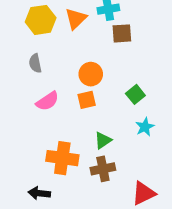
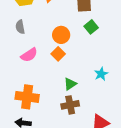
green square: (135, 94) -> (91, 27), moved
orange square: (87, 100) -> (58, 54), turned -32
orange cross: (62, 158) -> (27, 97), moved

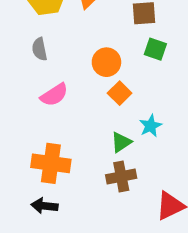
green square: (91, 27) -> (155, 49), turned -32
orange square: (58, 54) -> (120, 93), moved
cyan star: (101, 74) -> (151, 126), moved

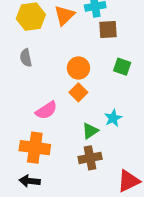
green square: (155, 49) -> (122, 67), moved
orange square: (120, 93) -> (78, 92), moved
pink semicircle: (54, 95) -> (46, 110), moved

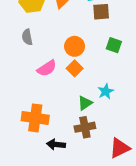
pink semicircle: (46, 110) -> (47, 68), moved
black arrow: (30, 181) -> (56, 145), moved

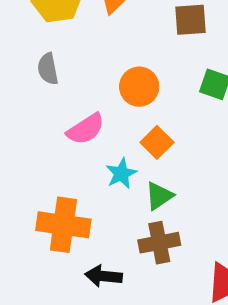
orange square: (75, 68) -> (157, 142), moved
cyan star: (106, 91) -> (121, 174), moved

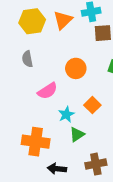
orange square: (157, 142) -> (92, 105), moved
green triangle: (159, 196) -> (77, 135), moved
brown cross: (159, 243) -> (96, 164), moved

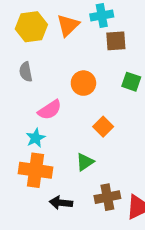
cyan star: (66, 114) -> (36, 138), moved

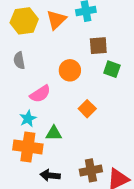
brown square: (116, 41) -> (98, 46), moved
green triangle: (85, 162) -> (54, 133), moved, turned 35

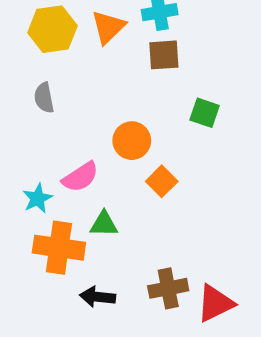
brown square: (98, 46) -> (164, 55), moved
orange circle: (70, 70) -> (132, 141), moved
pink semicircle: (40, 94) -> (80, 177), moved
cyan star: (28, 119) -> (38, 198), moved

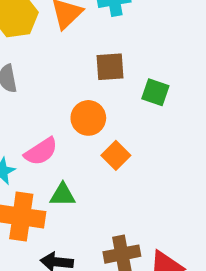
brown square: (164, 55) -> (110, 67), moved

